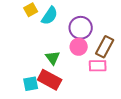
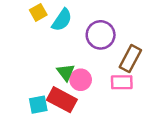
pink circle: (79, 47) -> (81, 80), moved

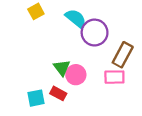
cyan semicircle: (62, 20) -> (76, 18), moved, turned -85
red rectangle: (62, 100) -> (58, 93), size x0.6

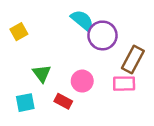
yellow square: (36, 11) -> (19, 32), moved
green triangle: (62, 68) -> (42, 73), moved
cyan square: (36, 98) -> (25, 103), moved

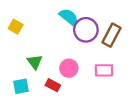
yellow square: (19, 32) -> (16, 27), turned -32
brown rectangle: (133, 60) -> (111, 35), moved

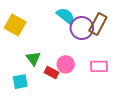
yellow square: (16, 27) -> (15, 25), size x1.5
brown rectangle: (111, 35) -> (98, 24), moved
red rectangle: (53, 85) -> (52, 72), moved

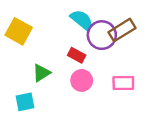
brown rectangle: (98, 24) -> (122, 30), turned 30
green triangle: (33, 58) -> (41, 73), turned 35
red rectangle: (52, 72) -> (77, 55), moved

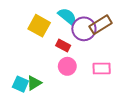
yellow square: (19, 31) -> (39, 26), moved
green triangle: (41, 73) -> (34, 83), moved
cyan square: (25, 102) -> (20, 84), turned 35

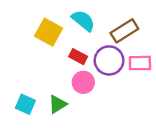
purple circle: (84, 29) -> (109, 60), moved
pink rectangle: (102, 68) -> (140, 63), moved
green triangle: (34, 83) -> (58, 104), moved

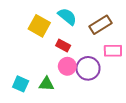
purple circle: (109, 60) -> (88, 68), moved
green triangle: (58, 104) -> (47, 84), turned 35

